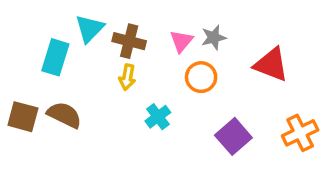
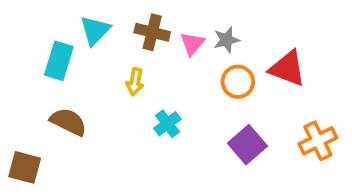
brown cross: (129, 41) -> (152, 32), moved
orange circle: (201, 77) -> (238, 82), moved
brown square: (23, 117) -> (25, 167), moved

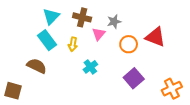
gray star: (226, 40) -> (114, 22), moved
pink triangle: (192, 44) -> (99, 34), moved
cyan rectangle: (59, 61) -> (47, 40), moved, turned -54
orange cross: (318, 141) -> (172, 89), moved

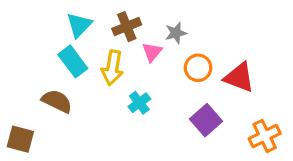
brown cross: (82, 17) -> (127, 27), turned -36
red triangle: (155, 37) -> (239, 77), moved
yellow arrow: (73, 44) -> (112, 68), size x1.5

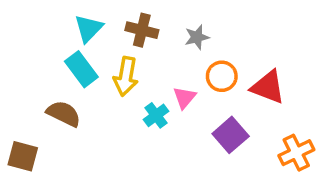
brown cross: (127, 27) -> (142, 30), turned 36
pink triangle: (152, 52) -> (184, 98), moved

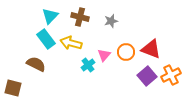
yellow arrow: (126, 76) -> (71, 43), turned 95
orange circle: (222, 76) -> (126, 52), moved
purple square: (231, 135) -> (147, 76), moved
orange cross: (296, 153) -> (171, 75), moved

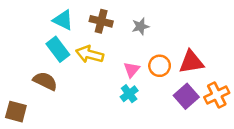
cyan triangle: (50, 16) -> (63, 20), turned -48
red triangle: (151, 49) -> (191, 62), turned -30
cyan cross: (88, 65) -> (129, 94), moved

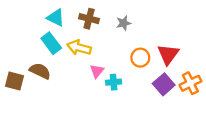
red triangle: (191, 62) -> (168, 54), turned -45
pink triangle: (132, 70) -> (97, 71), moved
cyan cross: (129, 94) -> (114, 82), turned 32
brown square: (16, 112) -> (14, 81), moved

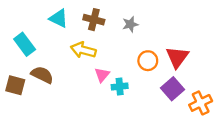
cyan rectangle: (51, 43) -> (25, 44), moved
orange cross: (190, 83) -> (201, 103), moved

